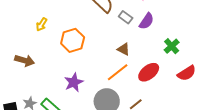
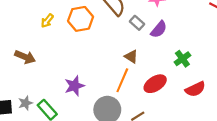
orange hexagon: (73, 40) -> (81, 19), moved
orange line: (118, 72) -> (122, 80), turned -35

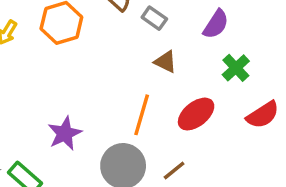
purple semicircle: (159, 29) -> (216, 24), moved
brown triangle: (131, 57) -> (165, 62), moved

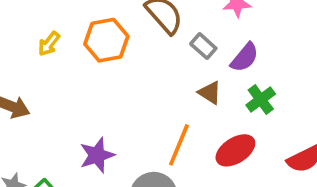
purple semicircle: (216, 24) -> (245, 57), moved
green cross: (236, 68) -> (261, 99), moved

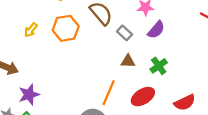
purple semicircle: (245, 57) -> (156, 30), moved
brown triangle: (210, 93) -> (128, 61), turned -32
purple star: (97, 155) -> (29, 95), moved

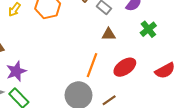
green cross: (159, 66) -> (148, 29), moved

